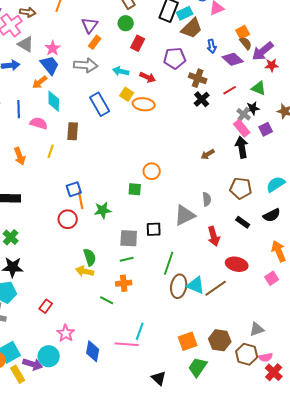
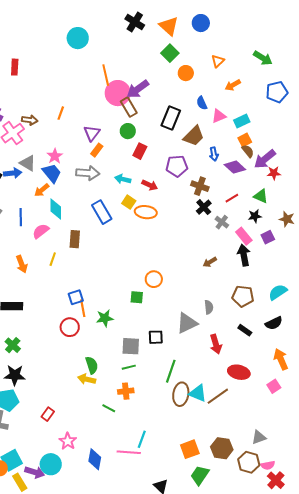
cyan rectangle: (185, 13) -> (242, 121), moved
gray triangle: (26, 44) -> (28, 163), moved
gray cross: (244, 114) -> (222, 222), moved
pink semicircle: (39, 123) -> (41, 231), turned -54

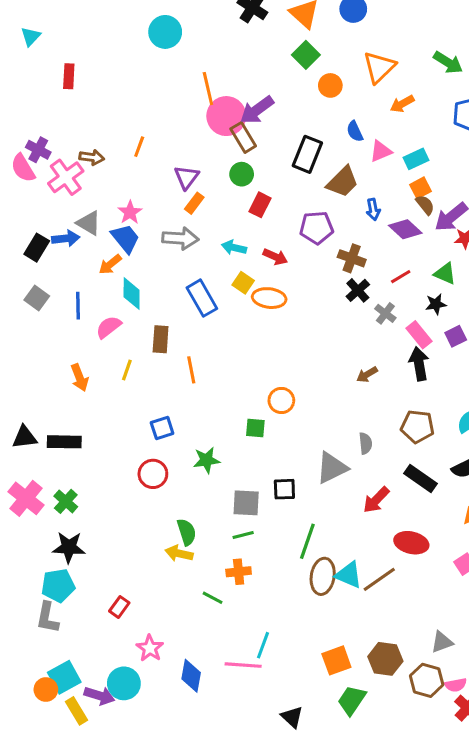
orange triangle: (218, 61) -> (379, 67), size x1.6
orange line: (83, 308) -> (191, 370), moved
black rectangle: (245, 330) -> (421, 478), size x1.5
red arrow: (216, 344) -> (376, 500), turned 60

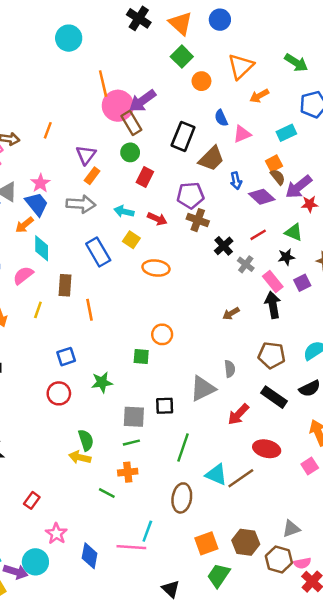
cyan rectangle: (416, 159) -> (286, 133), moved
brown cross: (352, 258) -> (198, 220), moved
orange ellipse: (269, 298) -> (156, 268), moved
brown ellipse: (323, 576) -> (182, 498), moved

